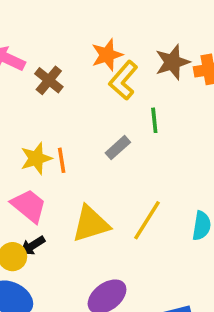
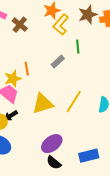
yellow star: (36, 158) -> (13, 79), moved

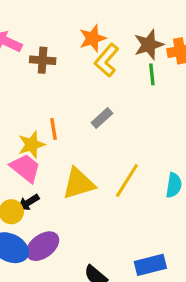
brown cross: (20, 25) -> (43, 60), turned -35
green line: (78, 47) -> (152, 74), moved
purple ellipse: (52, 144) -> (43, 246), moved

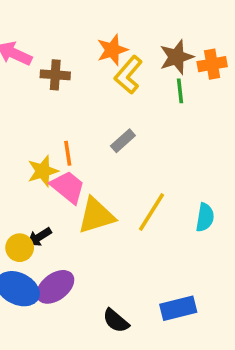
pink trapezoid: (25, 168) -> (68, 187), moved

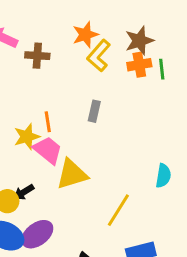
orange cross: (212, 64) -> (139, 65), moved
green line: (180, 91) -> (162, 69), moved
gray rectangle: (123, 141) -> (94, 111), turned -35
yellow line: (151, 212) -> (118, 210), moved

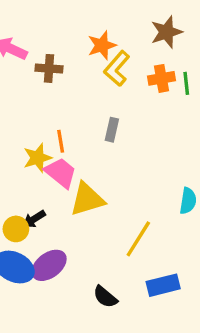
brown star: (139, 41) -> (166, 32), moved

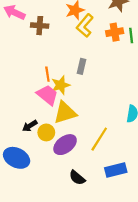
yellow star: (37, 158) -> (61, 85), moved
yellow circle: (16, 229) -> (46, 132), moved
purple ellipse: (49, 265) -> (65, 145), moved

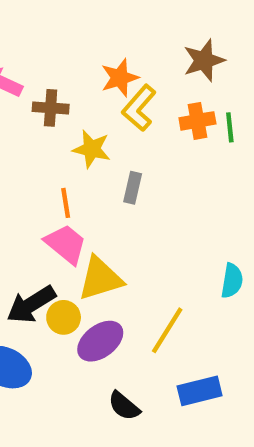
yellow star: (61, 85) -> (92, 149), moved, turned 30
black arrow: (30, 126) -> (31, 304), size x1.6

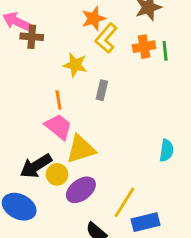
brown cross: (51, 108) -> (32, 37), moved
yellow line: (167, 330) -> (124, 202), moved

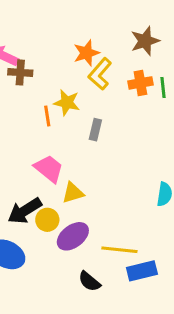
orange line: (58, 100) -> (47, 116), moved
yellow triangle: (81, 149) -> (73, 193), size x0.7
yellow line: (124, 202) -> (119, 250), turned 64

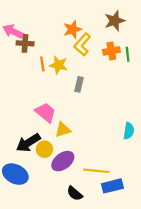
orange line: (47, 116) -> (42, 64), moved

